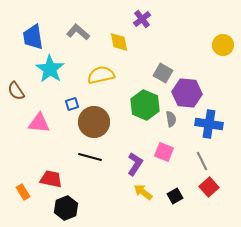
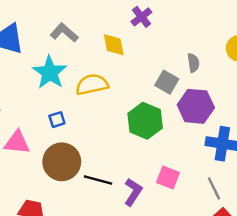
cyan star: (50, 69) -> (50, 72), moved
gray semicircle: (171, 119) -> (193, 63), moved
brown circle: (94, 122) -> (62, 162), moved
black line: (90, 157) -> (98, 180), moved

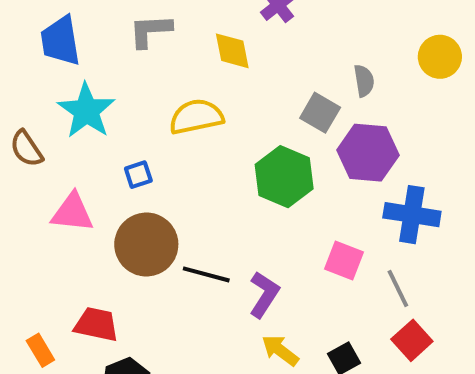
gray L-shape: (64, 33) -> (150, 31), turned -44
cyan star: (50, 72) -> (86, 111), moved
pink square: (168, 178) -> (344, 260), moved

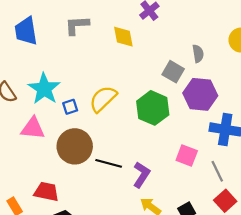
cyan star: (86, 111) -> (44, 89), moved
yellow semicircle: (196, 117) -> (103, 99), moved, turned -32

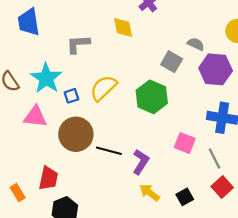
gray L-shape: (77, 25) -> (78, 44), moved
gray semicircle: (198, 54) -> (196, 44), turned -56
purple hexagon: (200, 94) -> (216, 69), moved
red trapezoid: (46, 192) -> (48, 178), turned 90

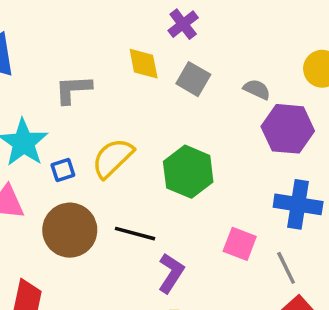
gray square: (172, 62) -> (193, 79), moved
black line: (109, 151) -> (135, 234), moved

